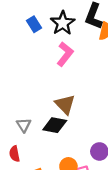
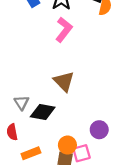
black diamond: (55, 125) -> (43, 112), moved

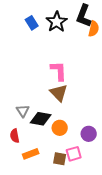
pink L-shape: (64, 30) -> (59, 71), moved, turned -40
orange circle: (67, 145) -> (60, 128), moved

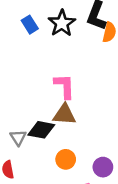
brown triangle: (59, 93) -> (64, 114), turned -42
black diamond: (41, 119) -> (41, 130), moved

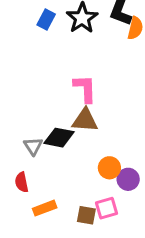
blue rectangle: (30, 25) -> (46, 19), turned 60
orange circle: (66, 159) -> (109, 168), moved

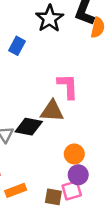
blue rectangle: (46, 19) -> (17, 46), moved
pink L-shape: (85, 89) -> (68, 86), moved
purple circle: (128, 179) -> (78, 175), moved

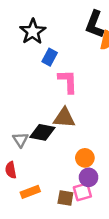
black star: (50, 19) -> (33, 32), moved
blue rectangle: (17, 46) -> (50, 57), moved
pink L-shape: (68, 86) -> (68, 81), moved

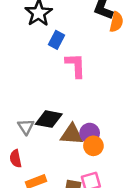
brown triangle: (64, 118) -> (72, 134), moved
purple circle: (89, 177) -> (90, 133), moved

